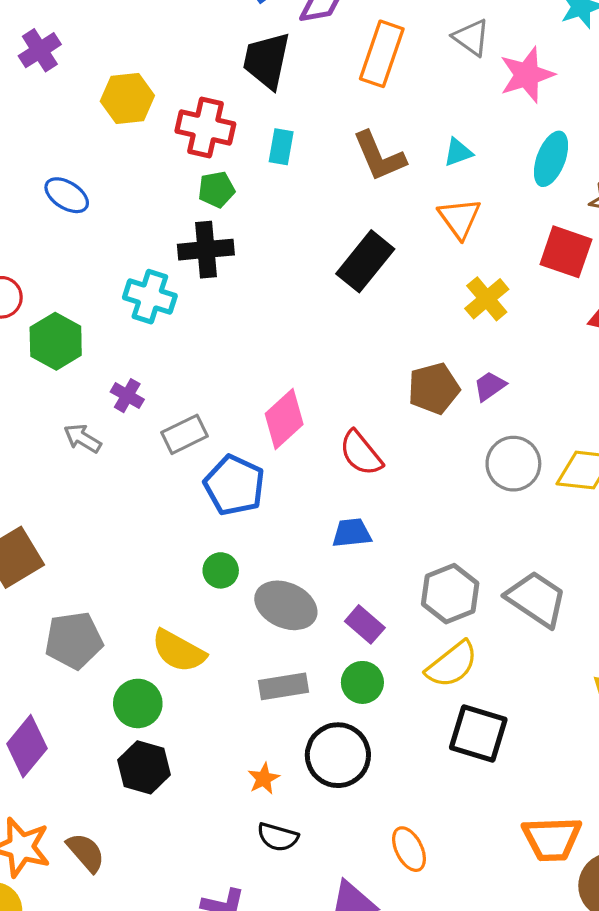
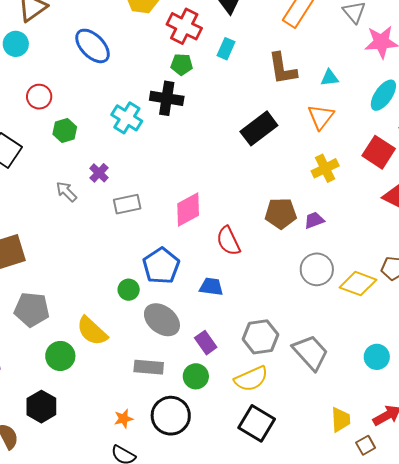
blue ellipse: (67, 195) -> (93, 46), size x1.4
green hexagon: (56, 341) -> (65, 130), size x0.7
blue pentagon: (234, 485) -> (161, 266), moved
black hexagon: (144, 767) -> (41, 407), moved

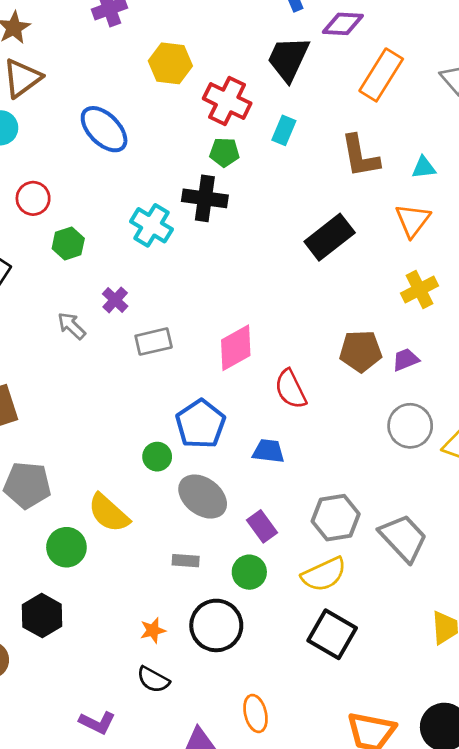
gray rectangle: (149, 367) -> (186, 561), size x0.7

